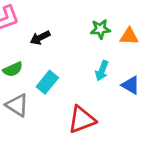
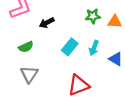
cyan rectangle: (47, 82) -> (70, 47), moved
gray triangle: (17, 105) -> (29, 74), turned 30

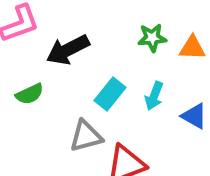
black arrow: (47, 23) -> (68, 50), size x1.5
gray triangle: (29, 74) -> (86, 136), moved, turned 42

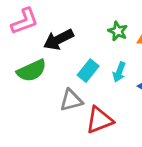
green star: (152, 38) -> (118, 31), turned 30
green semicircle: (30, 94) -> (32, 71), size x1.5

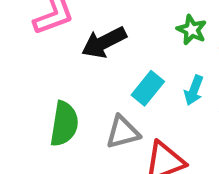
green semicircle: (32, 71) -> (64, 124), moved, turned -56

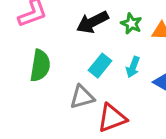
black arrow: (104, 42) -> (92, 22), moved
green semicircle: (64, 124) -> (40, 66), moved

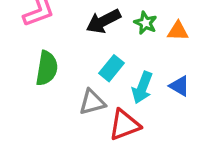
cyan arrow: (133, 67) -> (142, 88), moved, size x1.4

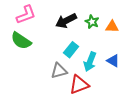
green semicircle: (47, 68) -> (21, 41), moved, turned 115

